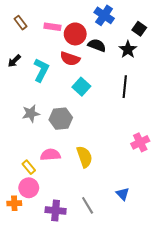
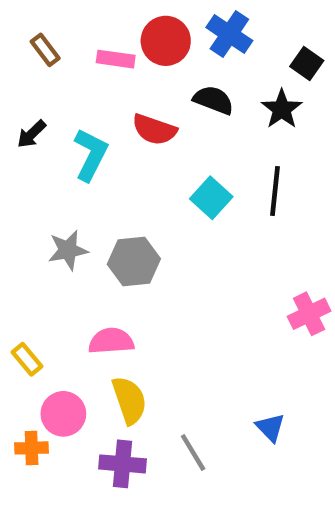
red circle: (75, 34) -> (166, 41), moved
cyan square: (81, 87) -> (211, 198), moved
yellow semicircle: (84, 157) -> (129, 400), moved
yellow rectangle: (29, 167) -> (27, 359), moved

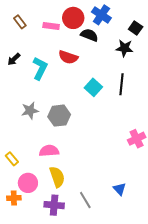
black semicircle: (213, 100) -> (89, 35), moved
black star: (282, 109) -> (125, 48), turned -30

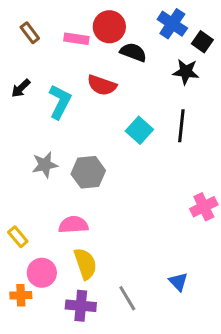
blue cross: (101, 15) -> (172, 24), moved

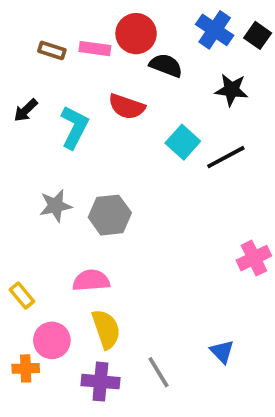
brown rectangle: (30, 33) -> (52, 50), moved, turned -35
black square: (202, 42) -> (258, 35), moved
black line: (181, 126) -> (226, 157), turned 56
cyan square: (139, 130) -> (183, 142), moved

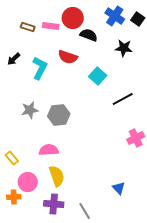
black line: (226, 157) -> (123, 99), moved
gray line: (158, 372) -> (85, 211), moved

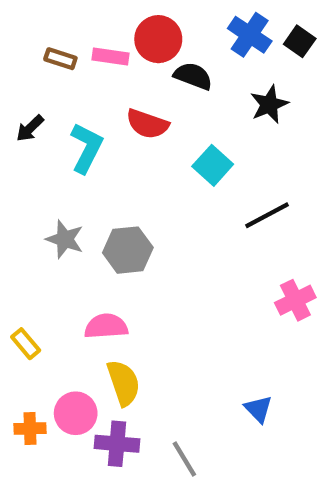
black star: (124, 48) -> (269, 104), turned -30
gray star: (30, 110) -> (65, 239), turned 30
pink circle: (28, 182) -> (76, 413), moved

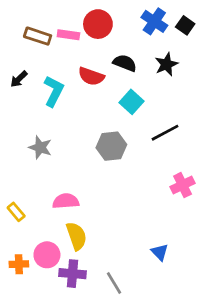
brown rectangle: (60, 59) -> (38, 36), size x1.4
black semicircle: (193, 76) -> (125, 63), moved
gray hexagon: (128, 250) -> (111, 146), moved

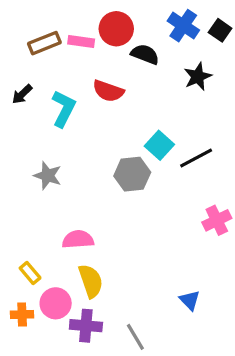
brown rectangle: (38, 36) -> (44, 43), turned -40
black semicircle: (125, 63) -> (145, 54), moved
cyan square: (131, 102) -> (159, 145), moved
yellow rectangle: (16, 212) -> (30, 273), moved

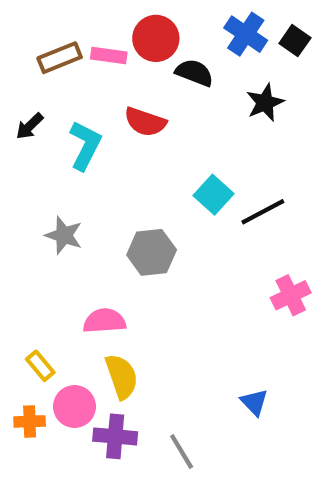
gray hexagon: (132, 174) -> (152, 252), moved

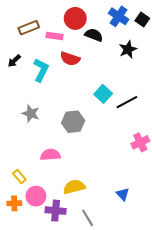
pink rectangle: (109, 56) -> (55, 36), moved
yellow semicircle: (122, 377) -> (74, 187), moved, turned -85

